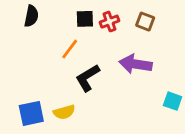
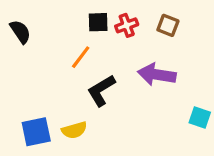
black semicircle: (31, 16) -> (20, 32), moved, turned -45

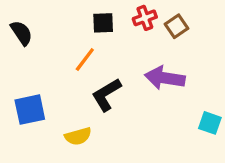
red cross: (127, 25) -> (145, 18), moved
brown square: (168, 25) -> (177, 26), turned 35
blue square: (36, 132) -> (30, 110), moved

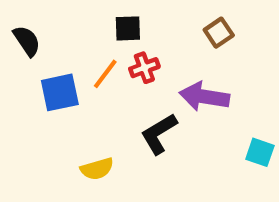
red cross: (145, 18) -> (144, 68), moved
black L-shape: (106, 95) -> (159, 134), moved
blue square: (30, 110) -> (60, 92), moved

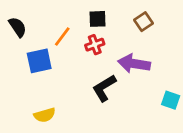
black square: (128, 28) -> (97, 19), moved
orange line: (105, 74) -> (62, 37), moved
yellow semicircle: (97, 169) -> (45, 115), moved

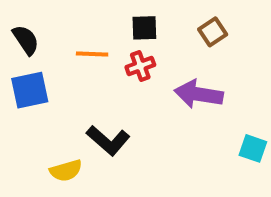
orange line: (62, 37) -> (92, 54), turned 55
blue square: (39, 61) -> (30, 90), moved
black L-shape: (104, 88) -> (108, 140), moved, turned -108

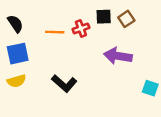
black square: (144, 28) -> (104, 17), moved
red cross: (140, 66) -> (81, 28), moved
yellow semicircle: (66, 171) -> (17, 81), moved

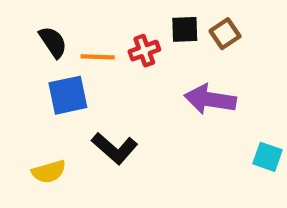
black semicircle: (15, 24) -> (53, 42), moved
blue square: (18, 54) -> (68, 95), moved
yellow semicircle: (17, 81) -> (49, 172), moved

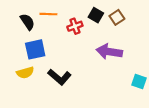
black square: (185, 29) -> (96, 15), turned 32
orange line: (98, 57) -> (48, 14), moved
yellow semicircle: (49, 172) -> (25, 73), moved

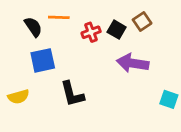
black square: (96, 15) -> (117, 30), moved
yellow semicircle: (25, 73) -> (19, 97), moved
black L-shape: (59, 77) -> (72, 94), turned 35

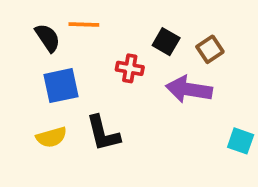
brown square: (142, 21) -> (210, 49), moved
red cross: (91, 32) -> (130, 68), moved, turned 30
yellow semicircle: (19, 97) -> (51, 137), moved

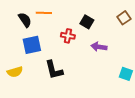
brown square: (210, 49) -> (124, 18), moved
purple arrow: (189, 89) -> (99, 47), size x0.7
yellow semicircle: (51, 137) -> (15, 72), moved

